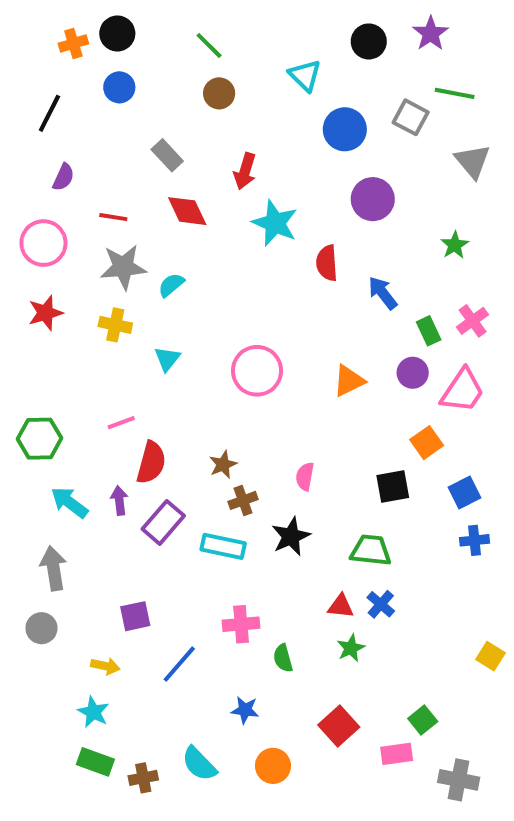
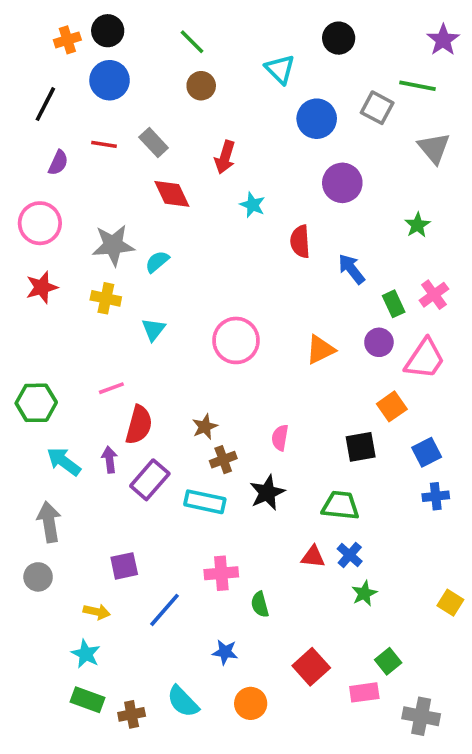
purple star: (431, 33) -> (443, 40), moved
blue circle: (119, 87) -> (110, 80), size x1.4
red line: (113, 217) -> (104, 144), moved
cyan star: (275, 223) -> (252, 205), size x0.6
green star: (351, 648) -> (364, 593), moved

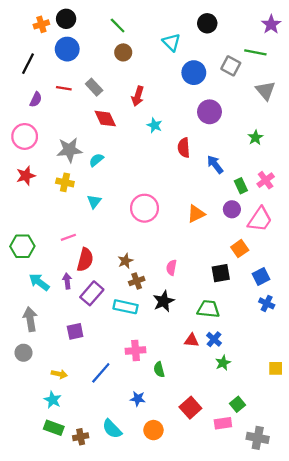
blue cross: (436, 496) -> (267, 303), turned 32
purple square: (124, 566) -> (75, 331), moved
yellow square: (450, 603) -> (276, 368), turned -32

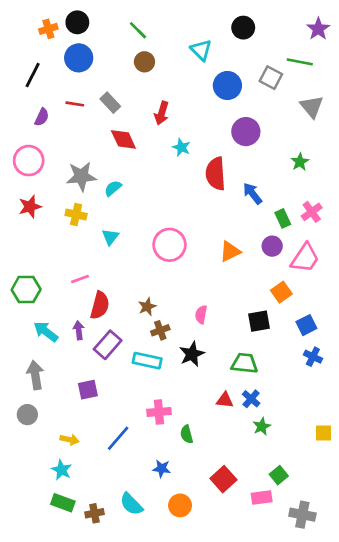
red semicircle: (184, 148) -> (216, 174), size x1.4

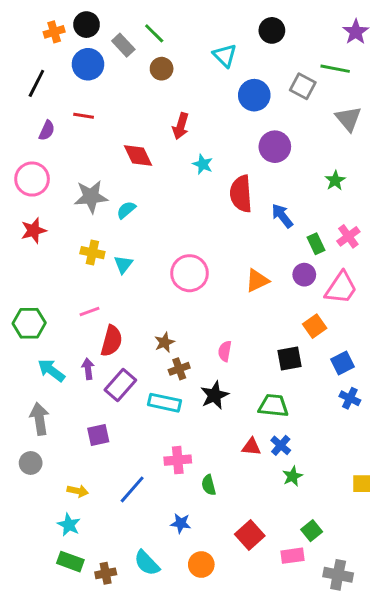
gray rectangle: (110, 103) -> (123, 45), moved
yellow cross: (76, 215) -> (92, 253), moved

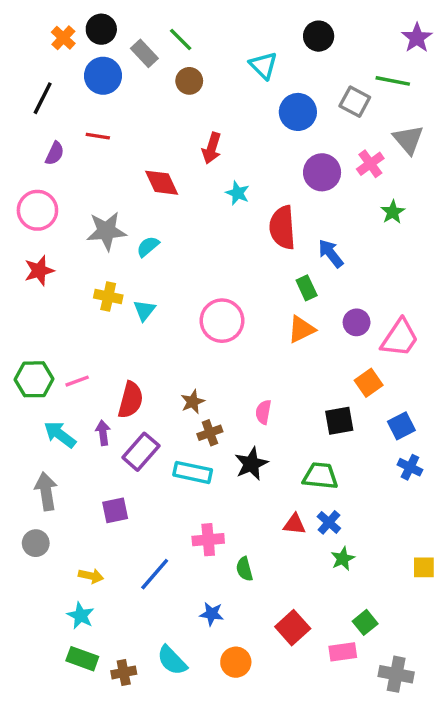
orange cross: (54, 32) -> (63, 38), turned -30
pink cross: (348, 236) -> (370, 164), moved
green rectangle: (316, 244) -> (307, 288), moved
pink line: (89, 311) -> (77, 381), moved

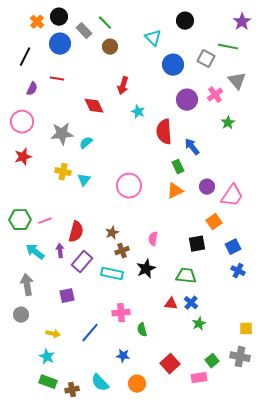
gray cross: (396, 674) -> (240, 357), moved

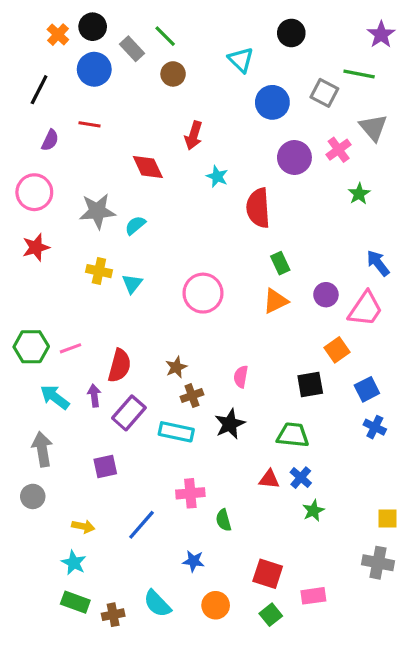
blue arrow: (192, 147) -> (378, 263), moved
green square: (212, 361) -> (271, 615), moved
red square: (170, 364) -> (268, 574), turned -30

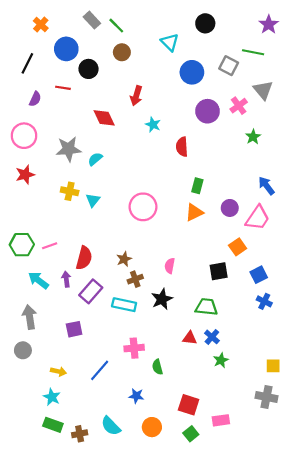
black circle: (93, 27) -> (89, 69), moved
gray rectangle: (132, 49) -> (92, 20), moved
red semicircle: (258, 208) -> (182, 147), size x0.7
green rectangle: (280, 263) -> (197, 186), turned 40

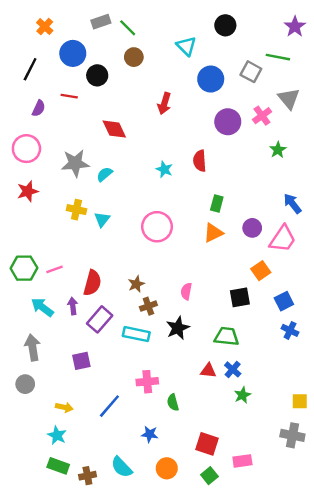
gray rectangle: (92, 20) -> (101, 22), turned -66
red arrow: (136, 96) -> (164, 103), moved
cyan star: (153, 125) -> (164, 169), moved

